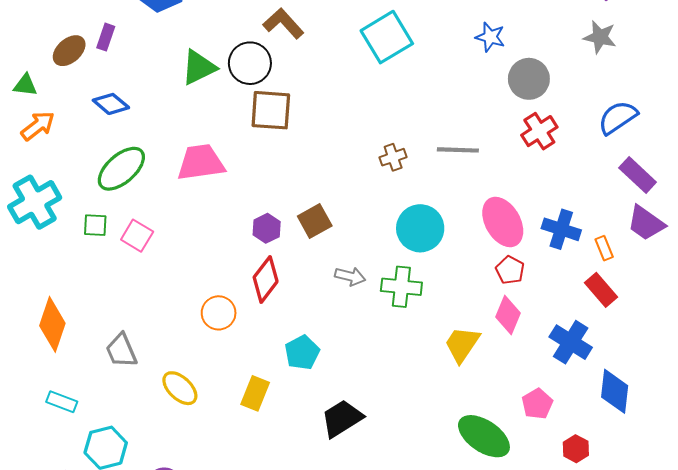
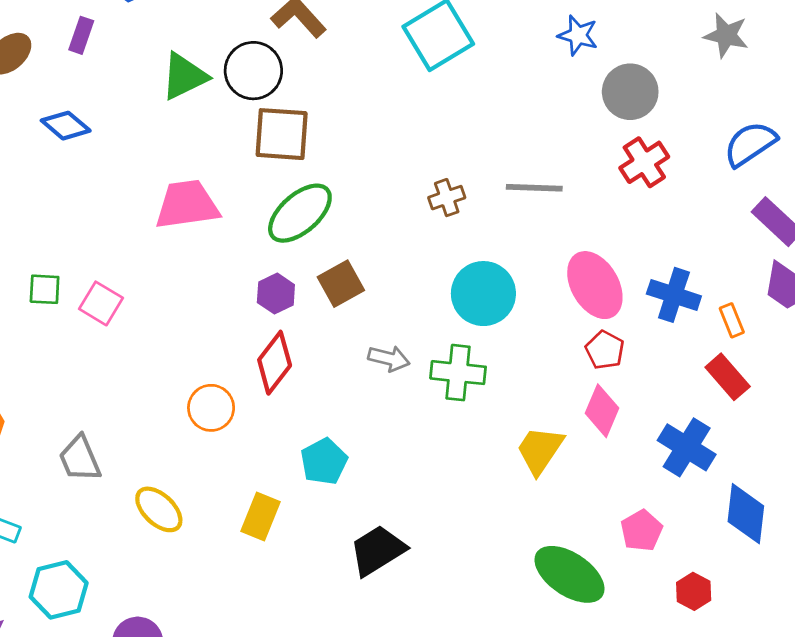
purple rectangle: (106, 37) -> (81, 35), moved
green ellipse: (121, 169) -> (300, 213), moved

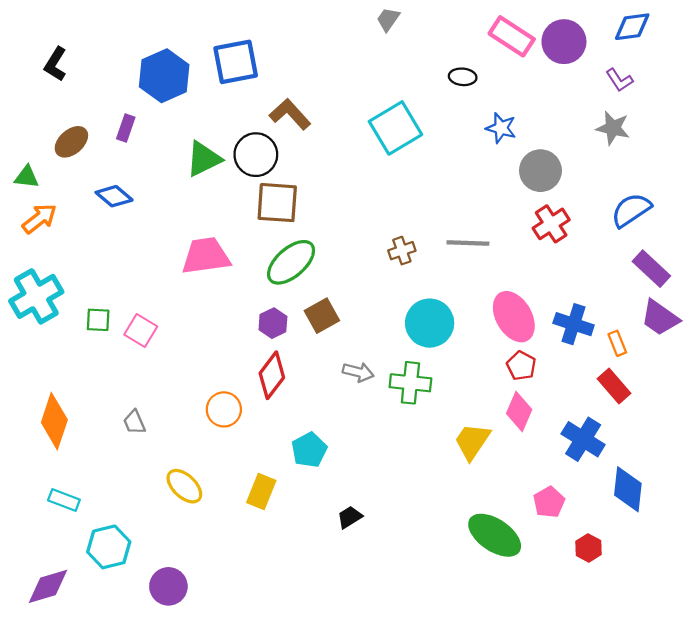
gray trapezoid: (80, 459) -> (134, 422), moved, size x0.7
black trapezoid: (378, 550) -> (350, 517), size x0.6

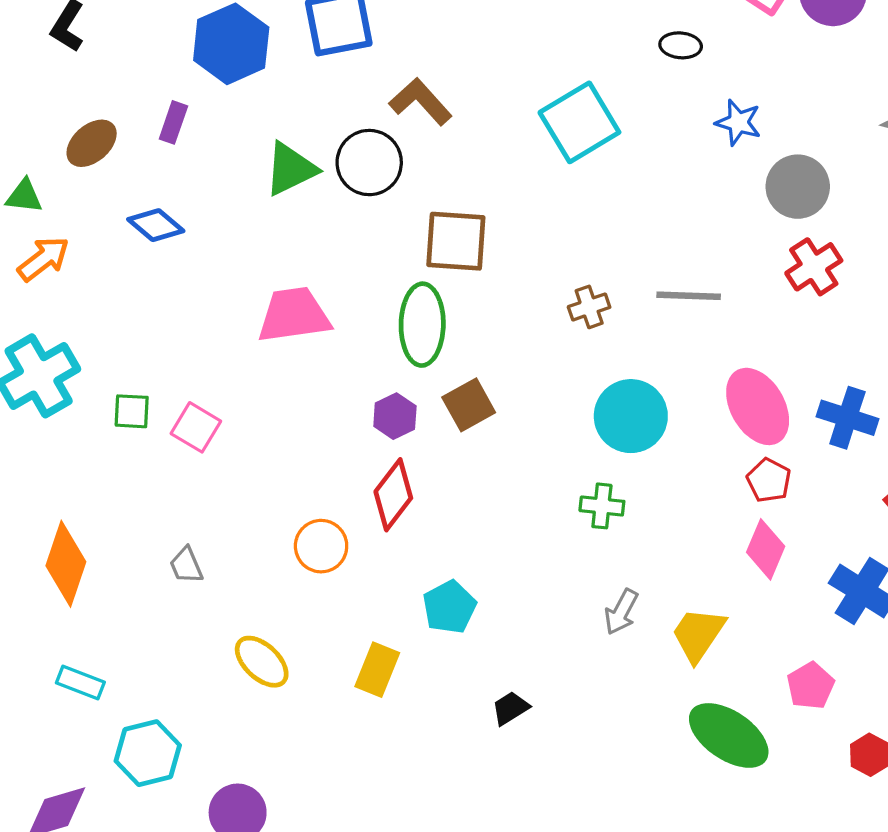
brown square: (277, 203) -> (456, 241), moved
green ellipse: (291, 262) -> (422, 325), turned -48
gray arrow: (358, 372) -> (621, 612), moved, turned 104
green cross: (410, 383) -> (602, 506), size x0.7
yellow trapezoid: (472, 441) -> (698, 634), moved

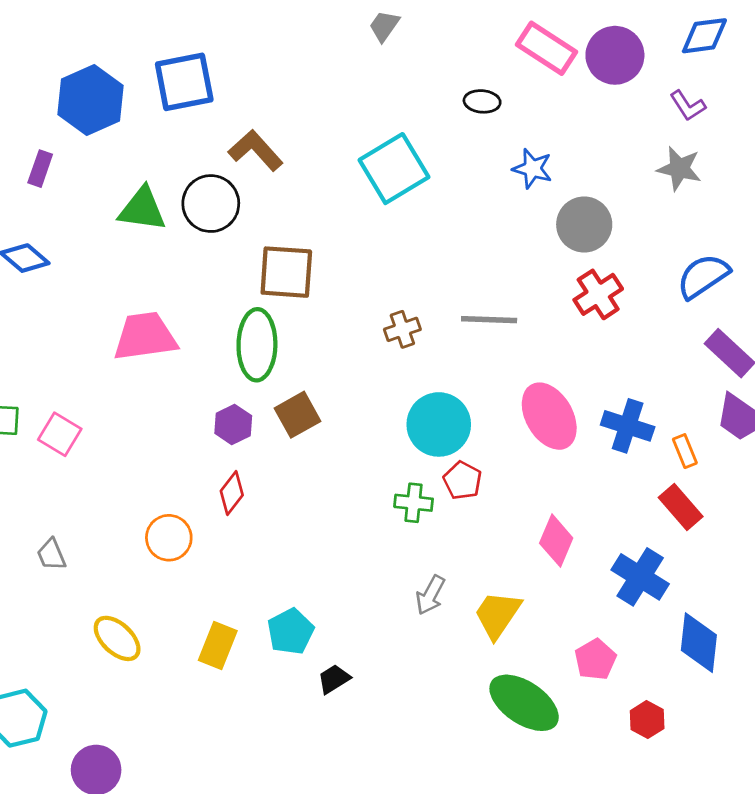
green triangle: (291, 169) -> (142, 209), turned 34
red pentagon: (769, 480) -> (463, 480), moved
red diamond: (393, 495) -> (232, 493), size x0.7
cyan pentagon: (449, 607) -> (290, 631), moved

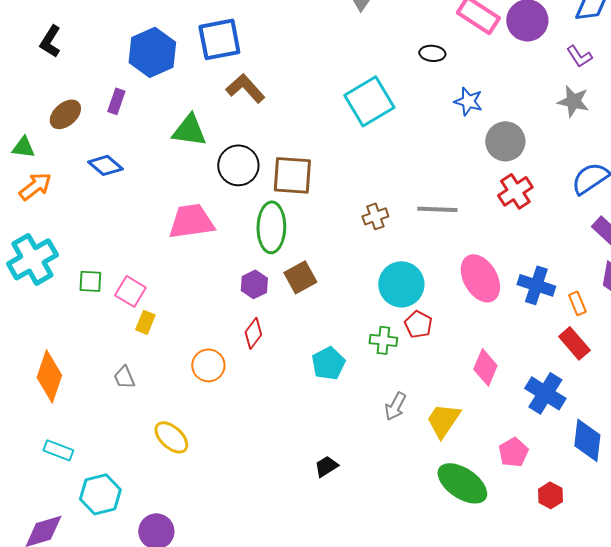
brown L-shape: (256, 150) -> (245, 88), moved
black circle: (211, 204) -> (238, 165), moved
cyan pentagon: (290, 631) -> (328, 363), moved
yellow rectangle: (218, 645) -> (145, 322), moved, size x0.7

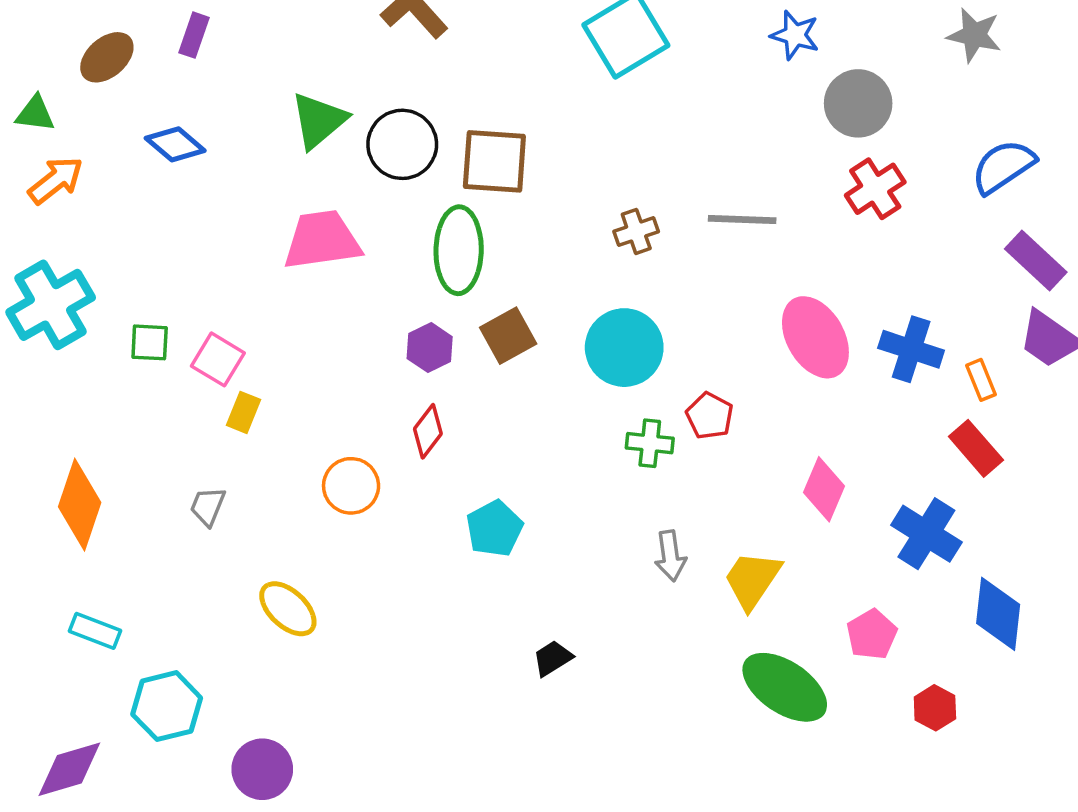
green triangle: (189, 130) -> (319, 120), moved, turned -48
cyan circle: (401, 284) -> (624, 348), moved
cyan pentagon: (328, 363) -> (494, 529), moved
gray trapezoid: (124, 377) -> (208, 506), turned 45
gray arrow: (395, 406) -> (670, 556), turned -36

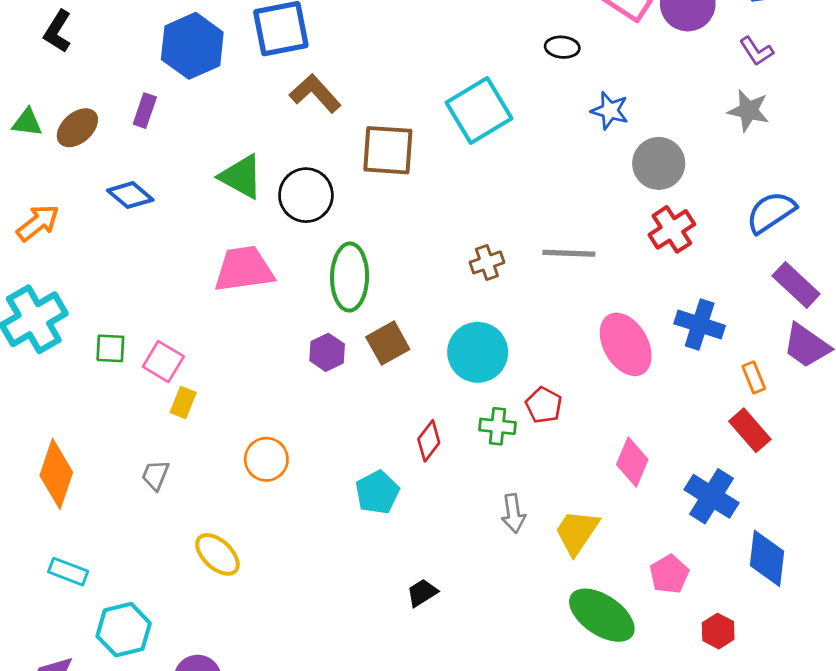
green triangle: (35, 114) -> (27, 122), moved
green triangle: (319, 120) -> (241, 177), turned -51
brown square: (494, 161) -> (388, 150), moved
blue cross: (911, 349) -> (700, 325), moved
red diamond: (428, 431) -> (429, 441), moved

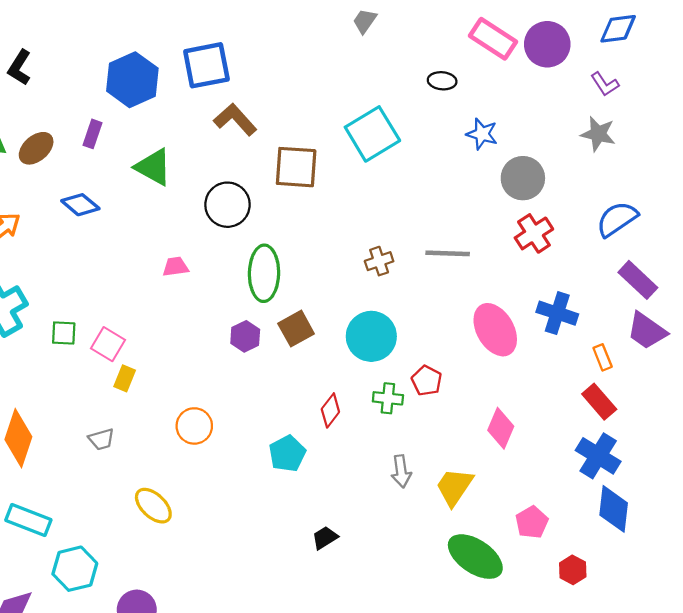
green triangle: (241, 177) -> (153, 167), moved
pink trapezoid: (244, 269) -> (175, 267), size x0.5
gray trapezoid: (155, 475) -> (101, 439), turned -128
blue cross: (711, 496) -> (598, 456), moved
cyan rectangle: (68, 572) -> (28, 520), size x1.4

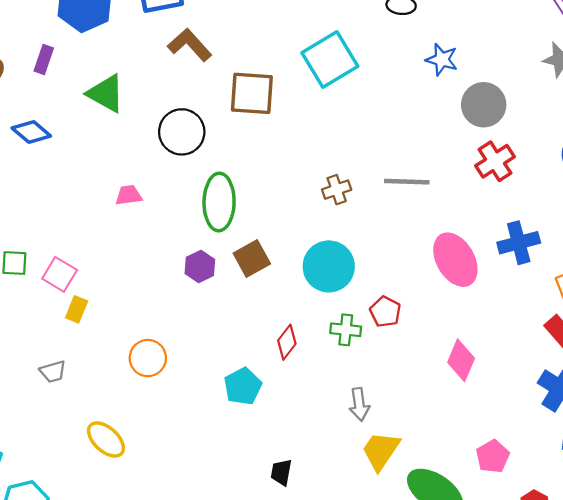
blue cross: (557, 313) -> (519, 243), turned -33
yellow trapezoid: (454, 487) -> (381, 451), moved
black trapezoid: (325, 538) -> (281, 472), turned -48

